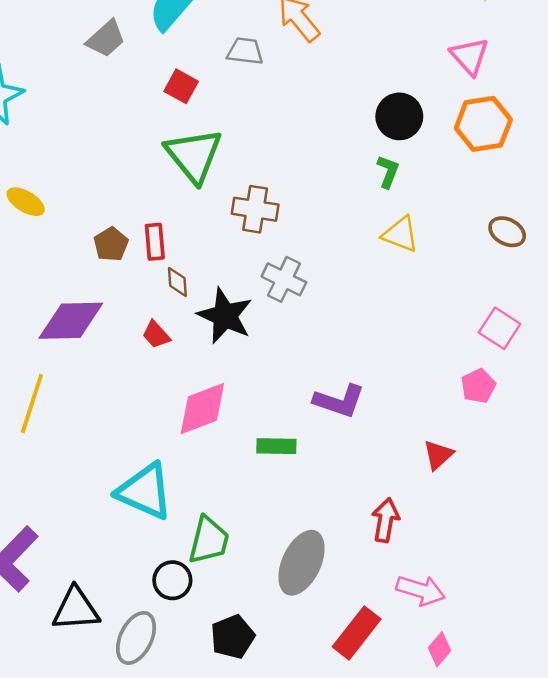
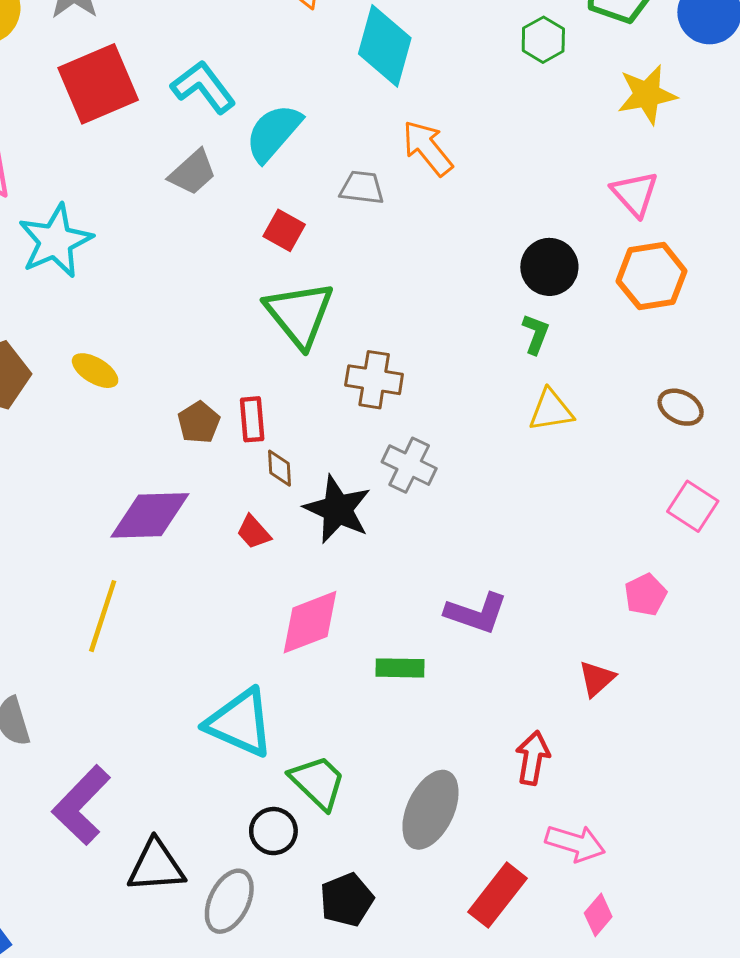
yellow triangle: (401, 234) -> (551, 410), turned -30
pink square: (500, 328) -> (693, 506), moved
green trapezoid: (209, 540) -> (318, 782), turned -60

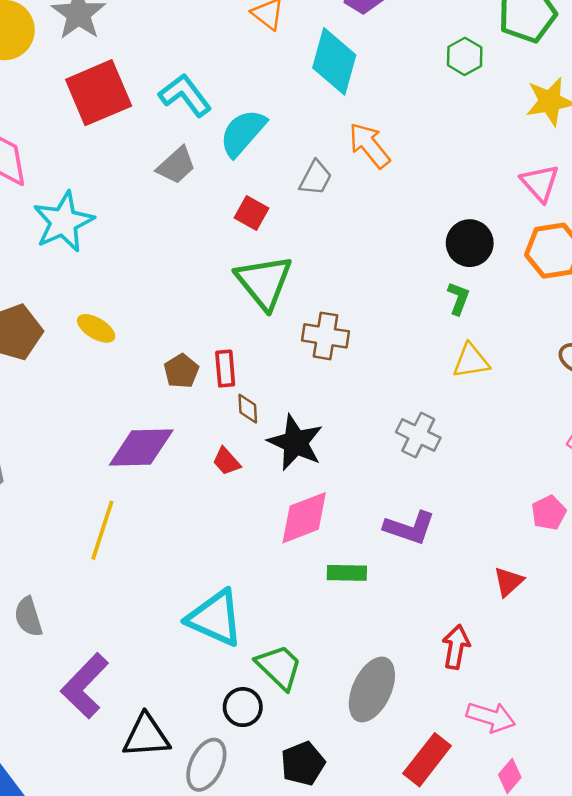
gray trapezoid: (362, 188) -> (315, 178), turned 111
gray cross: (409, 465) -> (418, 435), moved
pink diamond: (310, 622) -> (304, 518), moved

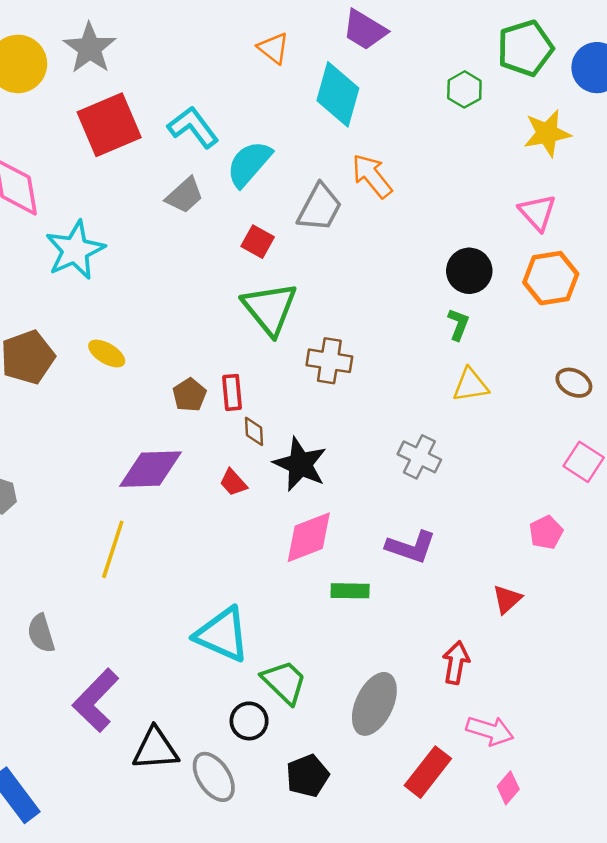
gray trapezoid: (315, 178) -> (320, 208), size x1.4
gray ellipse: (206, 765) -> (214, 777), turned -60

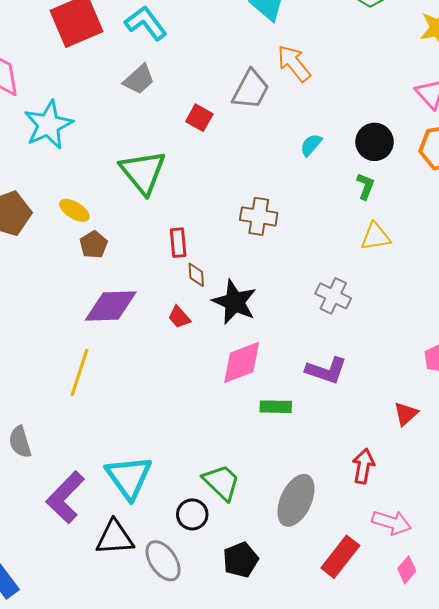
cyan semicircle: (249, 164) -> (311, 145), moved, size x0.6
green triangle: (270, 308) -> (143, 172), moved
brown pentagon: (189, 395) -> (94, 245), moved
cyan triangle: (222, 635) -> (129, 477), moved, turned 30

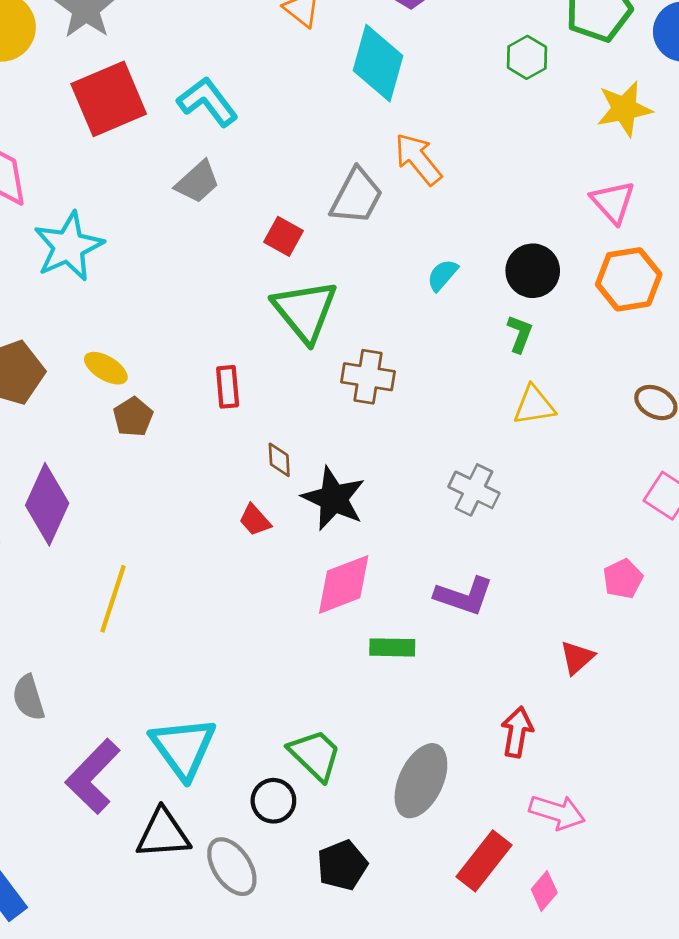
green triangle: (143, 172) -> (305, 311), moved
red rectangle: (178, 243) -> (228, 387), moved
purple diamond: (111, 306) -> (47, 504), moved, turned -64
pink diamond: (407, 570) -> (544, 891), moved

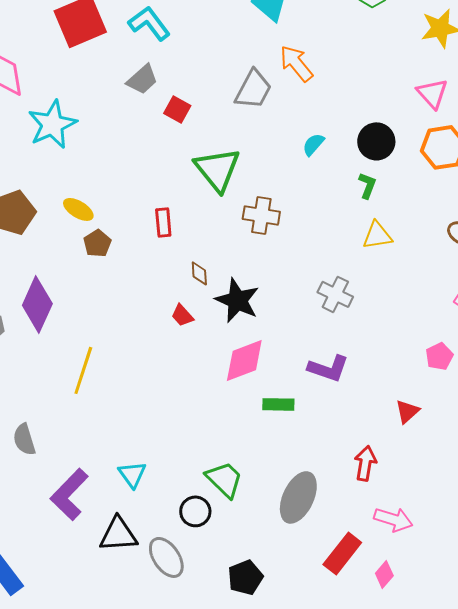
red square: (283, 236) -> (177, 109), moved
cyan triangle: (183, 748) -> (132, 474), size x0.6
black pentagon: (342, 865) -> (245, 577), moved

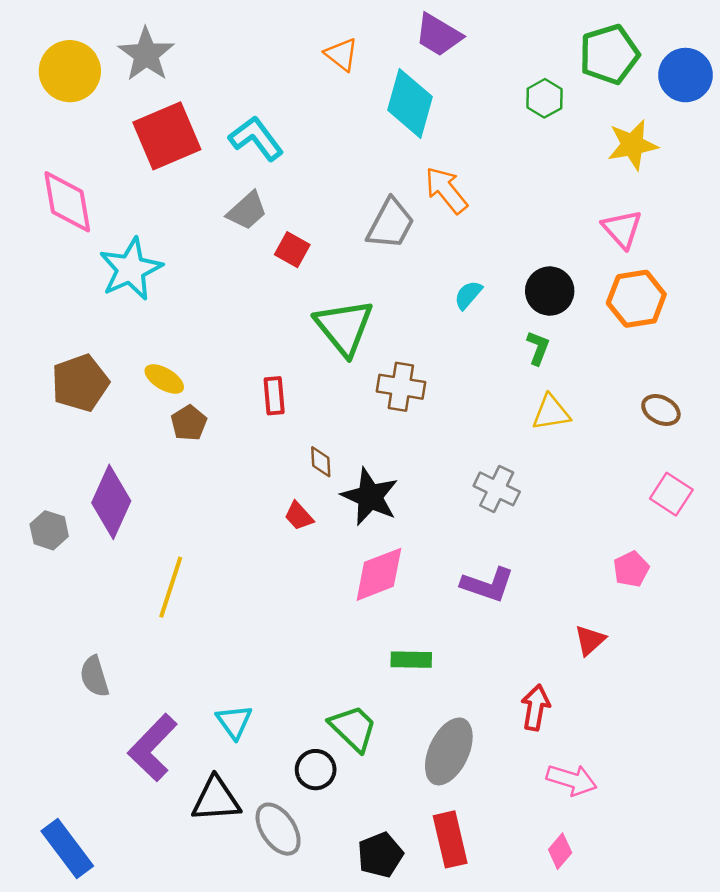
green rectangle: (278, 404) -> (411, 660), moved
red rectangle: (342, 553) -> (450, 839), moved, turned -51

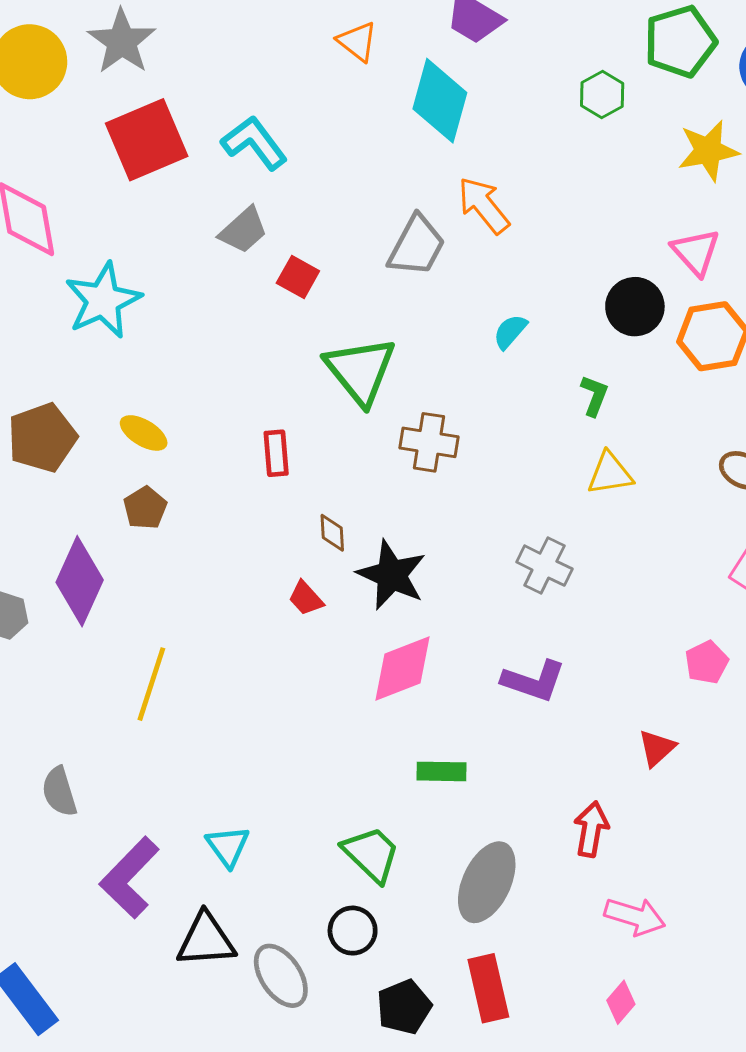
black circle: (550, 291) -> (635, 307), moved
brown pentagon: (189, 423) -> (145, 508), moved
black circle: (316, 770) -> (353, 931), moved

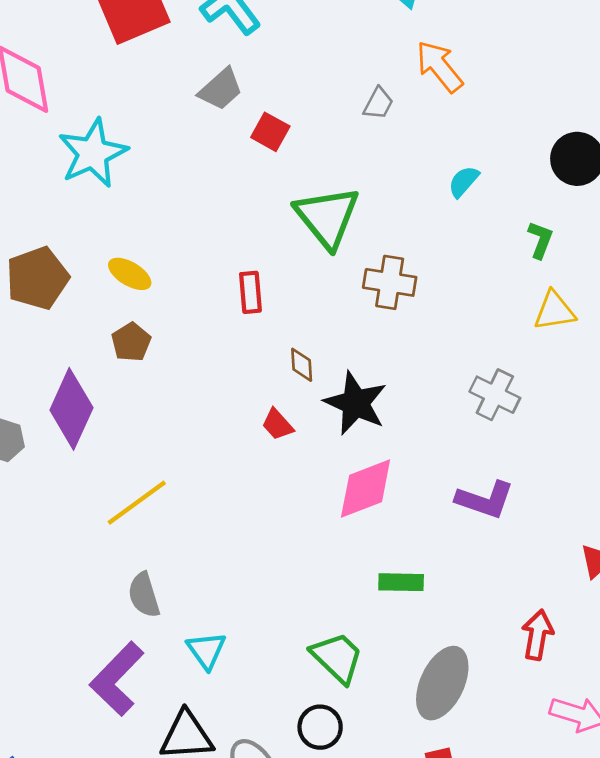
gray trapezoid: (417, 246) -> (378, 103), size x0.6
yellow line: (151, 684) -> (137, 503), turned 36
gray semicircle: (59, 792) -> (144, 595), moved

